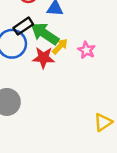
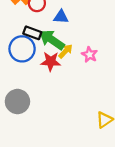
black rectangle: (23, 26) -> (32, 33), turned 54

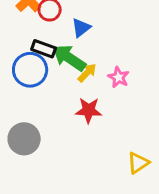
blue triangle: (61, 17) -> (81, 28), turned -42
red star: (51, 61) -> (89, 110), moved

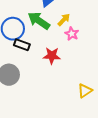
black rectangle: (44, 49) -> (22, 45), moved
yellow arrow: (87, 73) -> (64, 20), moved

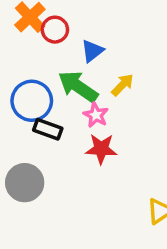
pink star: (72, 34) -> (96, 115), moved

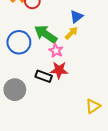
blue triangle: (92, 51) -> (77, 17), moved
black rectangle: (48, 129) -> (44, 76), moved

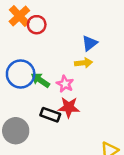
yellow arrow: (71, 33) -> (83, 63), turned 40
green arrow: (46, 34) -> (40, 80), moved, size x0.7

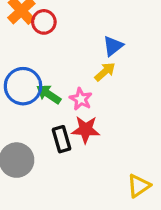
yellow arrow: (83, 63) -> (105, 72), turned -35
black rectangle: (50, 115) -> (62, 139), turned 54

